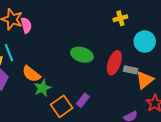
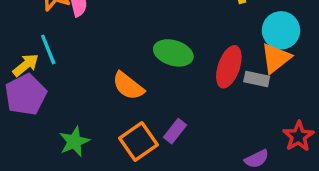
orange semicircle: (31, 74) -> (128, 86), moved
orange triangle: (145, 80) -> (276, 58), moved
green star: (42, 88) -> (74, 141), moved

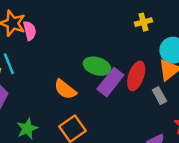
gray rectangle: (257, 79) -> (159, 96), moved, turned 49
purple rectangle: (175, 131) -> (110, 82), moved, size x1.6

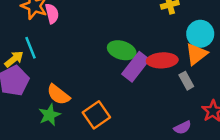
red ellipse: (136, 76) -> (162, 60), turned 68
orange semicircle: (65, 89) -> (58, 95), moved

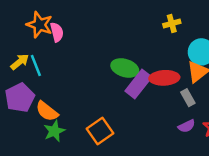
yellow arrow: (14, 59) -> (20, 62), moved
orange semicircle: (58, 95) -> (47, 111), moved
purple semicircle: (182, 128) -> (187, 126), moved

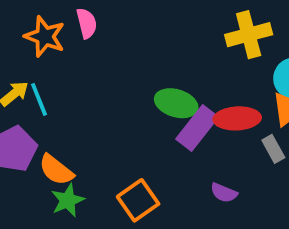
yellow cross: (172, 23) -> (249, 35), size x1.6
pink semicircle: (57, 32) -> (87, 23), moved
purple semicircle: (187, 126) -> (224, 193), moved, turned 49

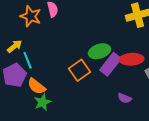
cyan line: (39, 99) -> (28, 60), moved
green ellipse: (176, 103) -> (100, 51), turned -35
orange square: (138, 200) -> (80, 70), moved

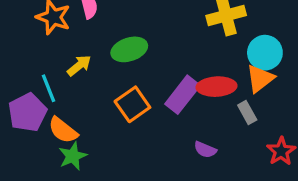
yellow arrow: (15, 46) -> (79, 66), moved
green ellipse: (100, 51) -> (129, 49), moved

